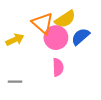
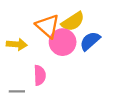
yellow arrow: (15, 40) -> (17, 44), turned 30
pink semicircle: (58, 67) -> (40, 75), moved

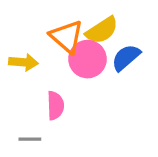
gray line: (17, 91) -> (30, 139), moved

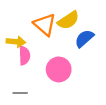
pink circle: (87, 59) -> (59, 69), moved
pink semicircle: (55, 106) -> (24, 56), moved

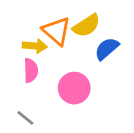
yellow arrow: (16, 42) -> (35, 46), moved
gray line: (20, 93) -> (25, 118), turned 40

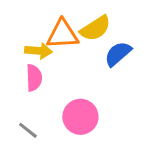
orange triangle: (57, 31) -> (62, 34), turned -44
pink circle: (74, 88) -> (80, 117), moved

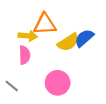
yellow semicircle: (95, 28) -> (68, 42), moved
gray line: (28, 130) -> (12, 86), moved

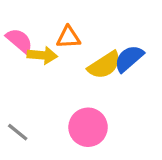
orange triangle: (45, 24) -> (68, 37), size x0.7
pink semicircle: (25, 55) -> (19, 41), moved, turned -48

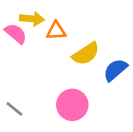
yellow arrow: (42, 55) -> (32, 19), moved
blue semicircle: (129, 59) -> (115, 70), moved

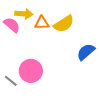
yellow semicircle: (86, 54) -> (64, 24), moved
pink circle: (72, 105) -> (31, 71), moved

